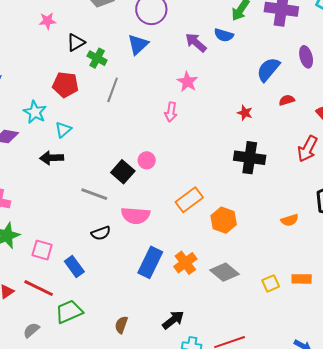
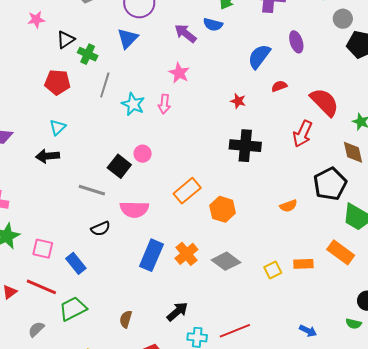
cyan star: (35, 112) -> (133, 104), moved

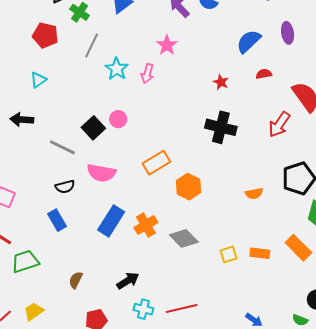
black arrow: (47, 156) -> (22, 120), moved
blue rectangle: (76, 263) -> (57, 220), moved

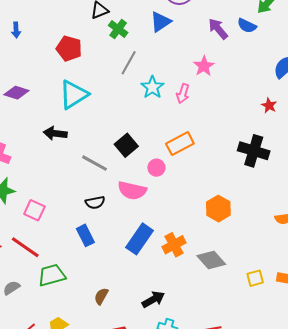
red pentagon: (45, 35) -> (69, 48), moved
cyan triangle: (38, 80) -> (74, 95), size x1.8
red star: (221, 82) -> (269, 105), moved
pink circle: (118, 119) -> (156, 168), moved
orange rectangle: (156, 163) -> (180, 144), moved

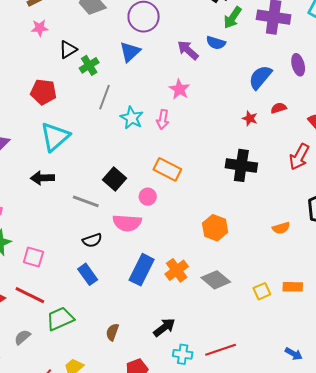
green cross: (118, 29) -> (89, 65), turned 30
orange rectangle: (180, 144) -> (167, 169), turned 64

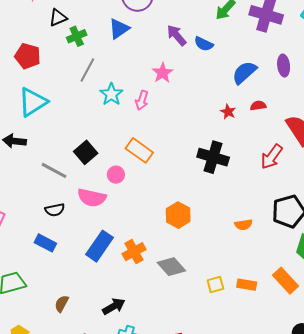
blue semicircle: (216, 43) -> (204, 44), moved
blue rectangle: (88, 274) -> (45, 243), turned -35

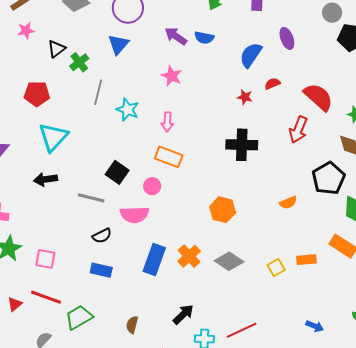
pink arrow: (142, 100) -> (167, 122), moved

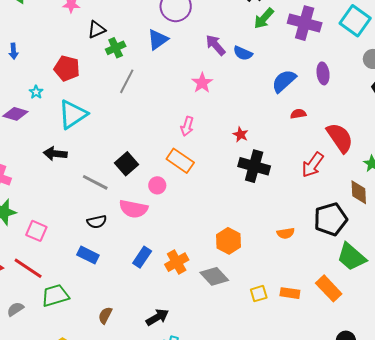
red star: (245, 97) -> (241, 134), moved
cyan star: (128, 110) -> (36, 92), moved, size x0.6
orange hexagon: (223, 210) -> (228, 241), moved
blue rectangle: (154, 260) -> (142, 257), size x0.7

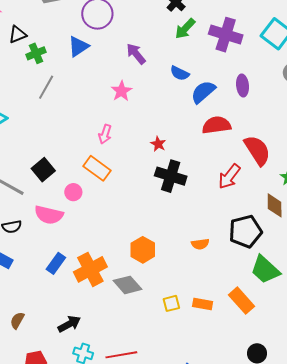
blue semicircle: (243, 53) -> (180, 73), moved
red semicircle: (298, 114) -> (217, 125), size x1.8
orange cross: (177, 262) -> (90, 269), size x1.4

